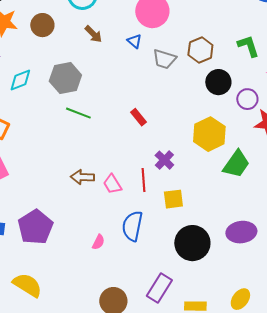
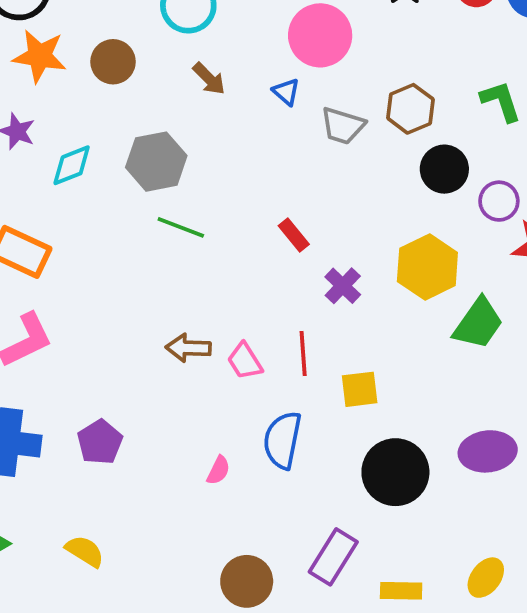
purple cross: (164, 160) -> (343, 286), moved
purple pentagon: (35, 227) -> (100, 442), size x0.7
yellow semicircle: (27, 285) -> (85, 551), size x0.7

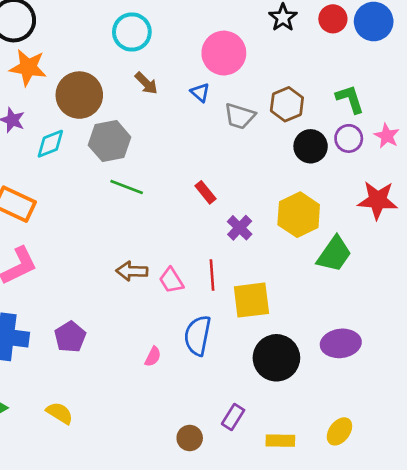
brown circle: (113, 62) -> (79, 95), moved, size x1.5
purple circle: (499, 201) -> (349, 138), moved
yellow square: (360, 389) -> (251, 300), size x1.4
purple rectangle: (333, 557) -> (233, 417), size x0.7
brown circle: (247, 581) -> (190, 438), moved, size x0.7

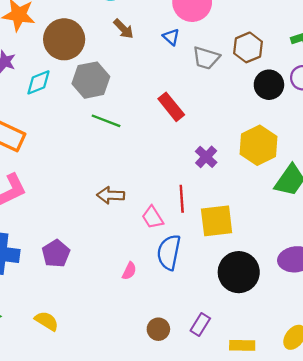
red rectangle: (205, 192) -> (171, 107), moved, size x1.4
pink trapezoid: (171, 280) -> (153, 217), moved
brown circle: (190, 438) -> (158, 329), moved

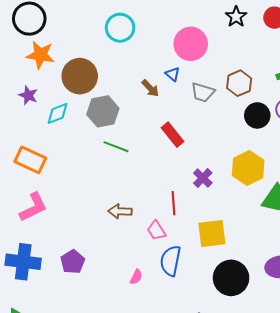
brown arrow: (123, 29) -> (150, 88), moved
red line: (182, 199) -> (174, 203), moved

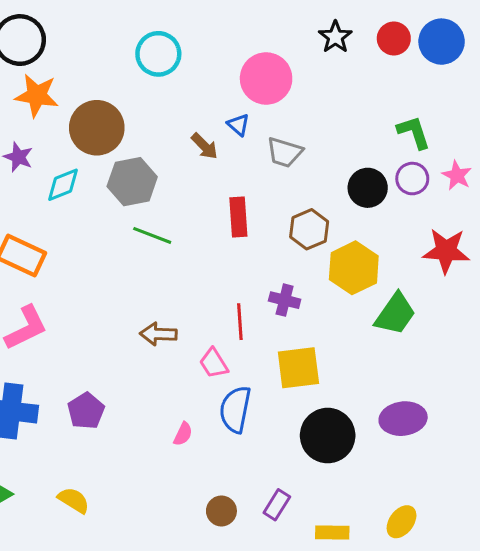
brown hexagon: (239, 83) -> (309, 229), moved
red rectangle: (173, 135) -> (238, 217), turned 35
purple cross: (203, 178) -> (285, 300), moved, turned -30

